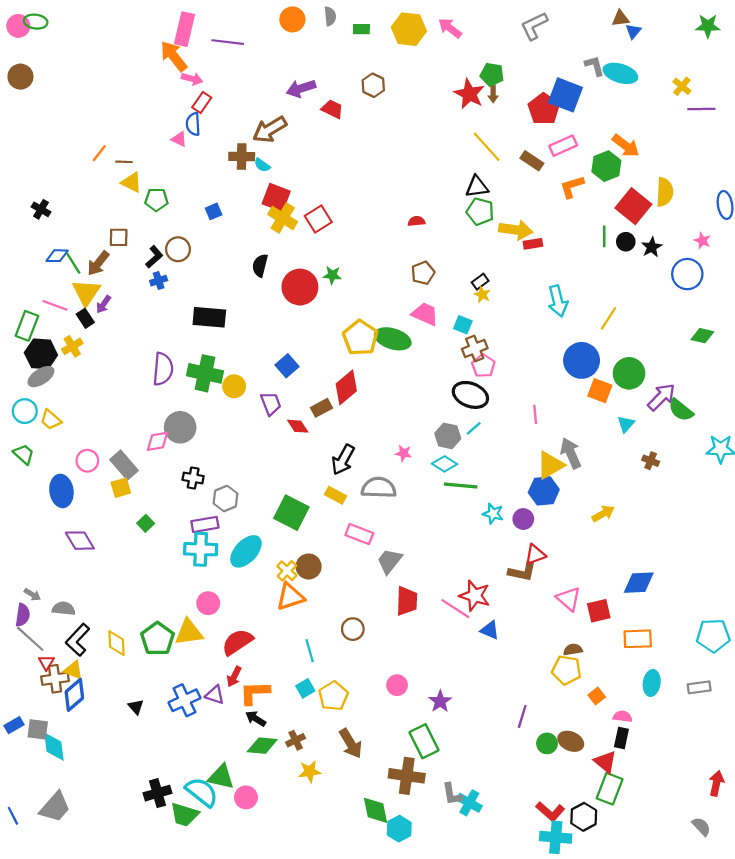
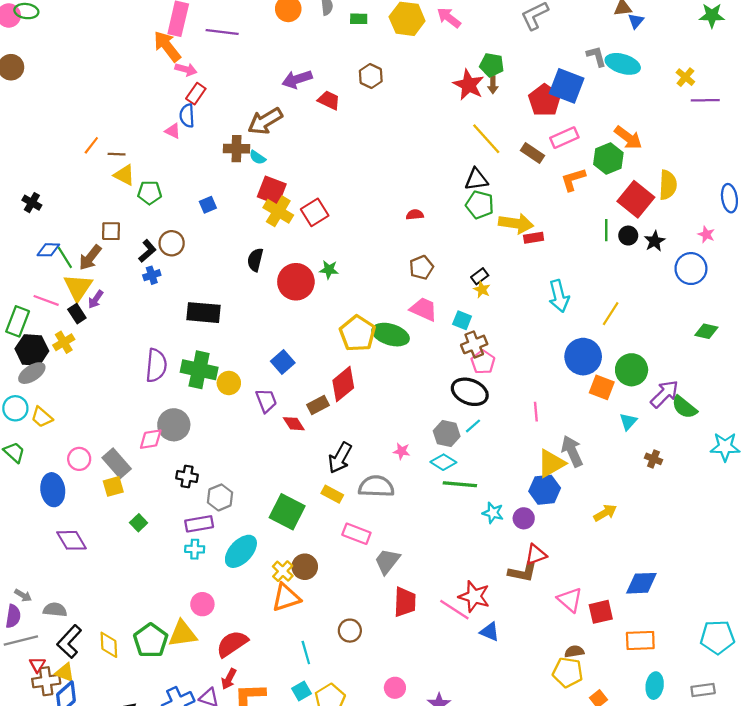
cyan cross: (201, 549) -> (195, 549), size x0.6
gray line: (30, 639) -> (21, 640), turned -56

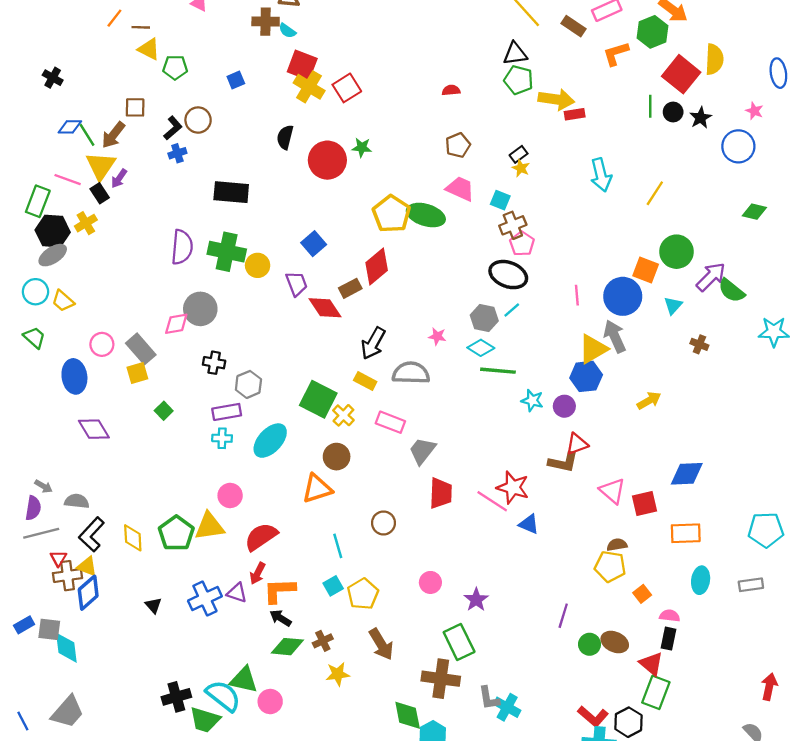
blue circle: (583, 357) -> (623, 296), moved
red diamond: (294, 424) -> (325, 308), size x1.4
yellow cross: (283, 571) -> (343, 415), moved

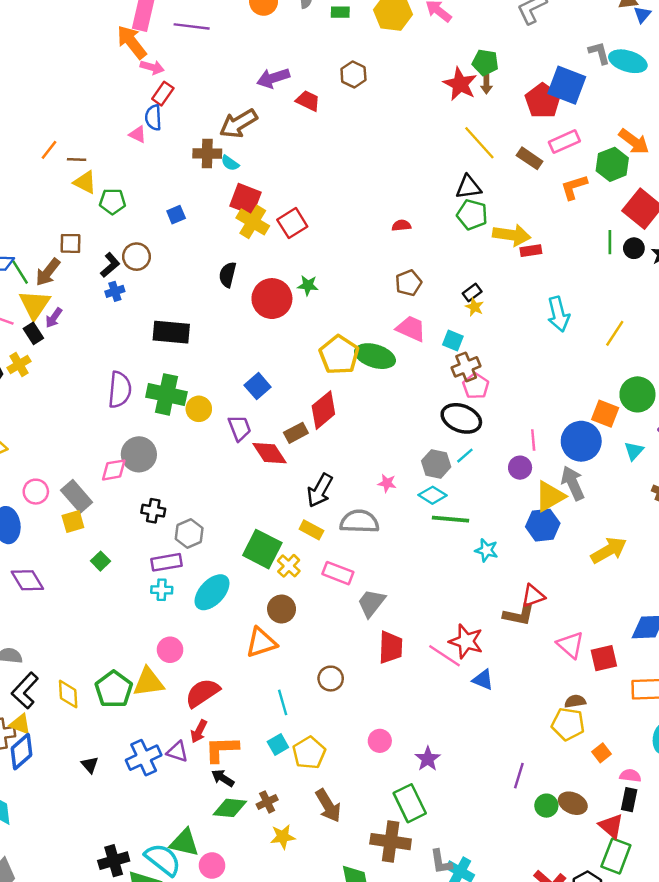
yellow arrow: (649, 400) -> (609, 550), size x1.4
purple circle: (564, 406) -> (520, 468), moved

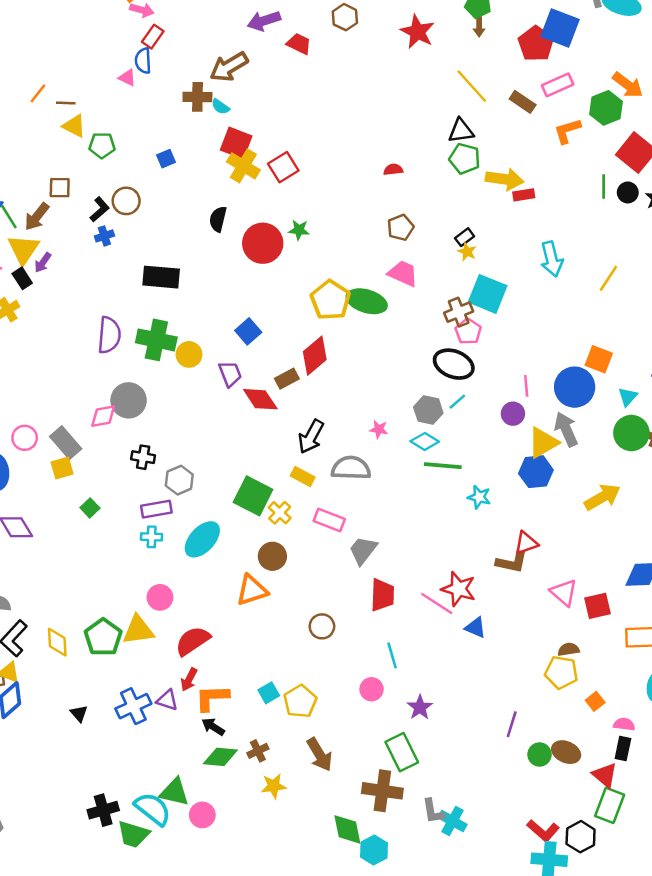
red star: (460, 84) -> (417, 32), moved
cyan square: (453, 341) -> (488, 294), moved, size x1.8
green circle: (637, 394) -> (631, 433), moved
cyan line: (283, 702) -> (392, 655), moved

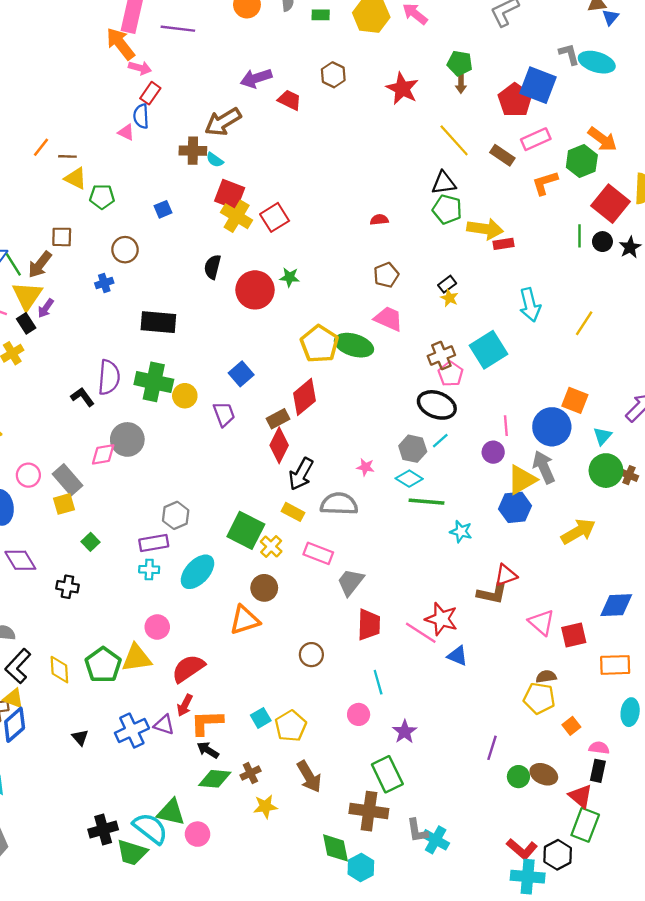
black L-shape: (100, 209) -> (82, 397), moved, turned -85
cyan square: (488, 294) -> (489, 350), moved, turned 36
red diamond: (260, 399) -> (279, 445), moved, turned 60
black cross: (143, 457) -> (67, 587), moved

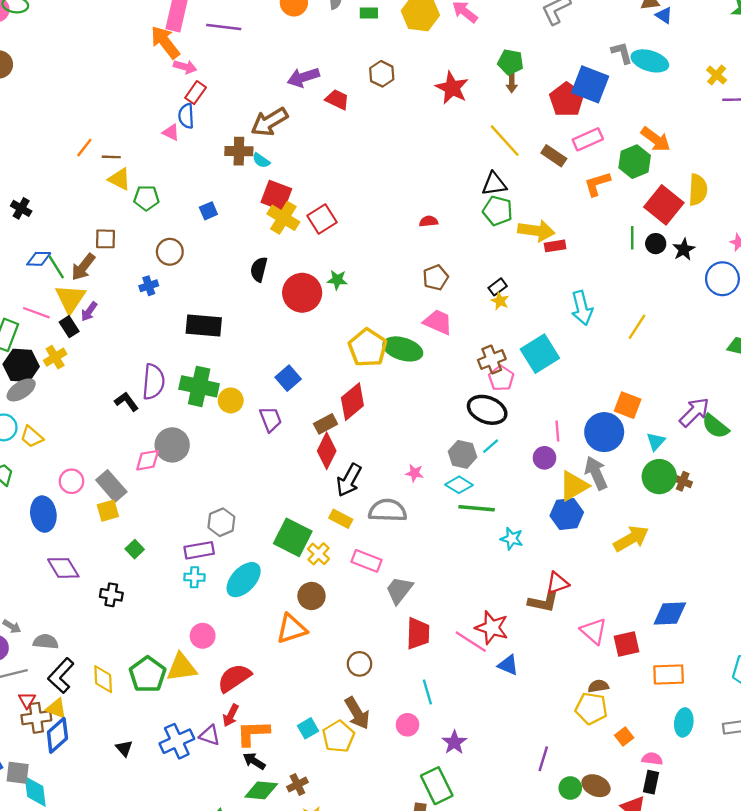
blue triangle: (611, 17) -> (664, 15), turned -36
brown arrow: (309, 777) -> (357, 713), moved

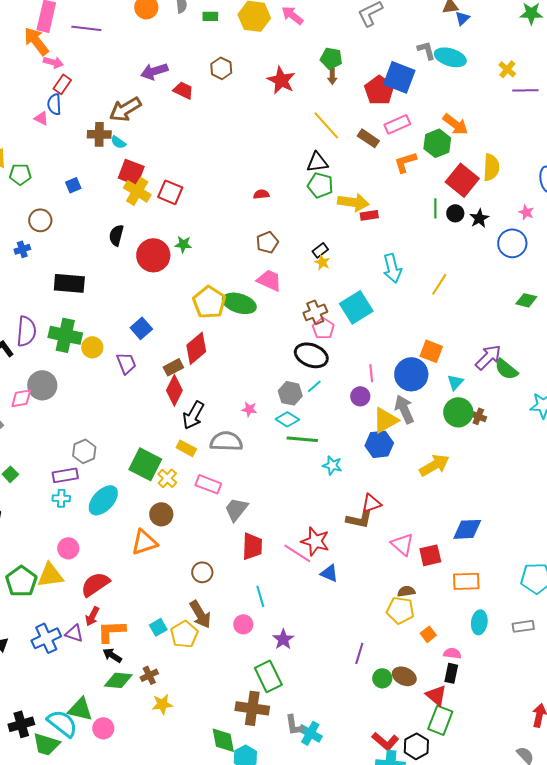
blue triangle: (664, 15) -> (462, 18), turned 42
red square: (322, 219) -> (170, 192), turned -35

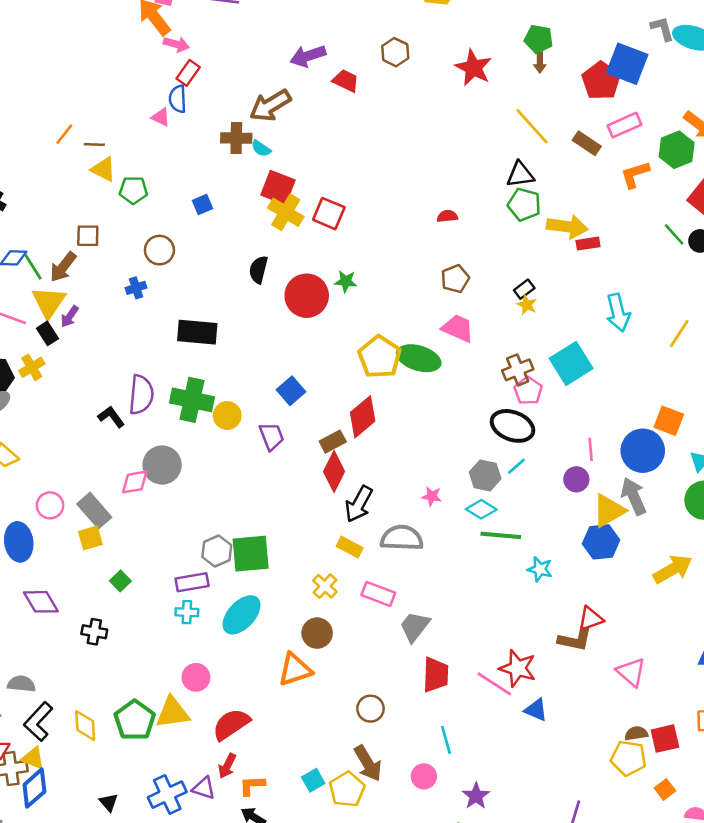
green line: (435, 208) -> (674, 234), turned -42
green square: (145, 464) -> (251, 554), moved, turned -32
red square: (430, 555) -> (665, 739), moved
orange L-shape: (111, 631) -> (252, 785), size x0.7

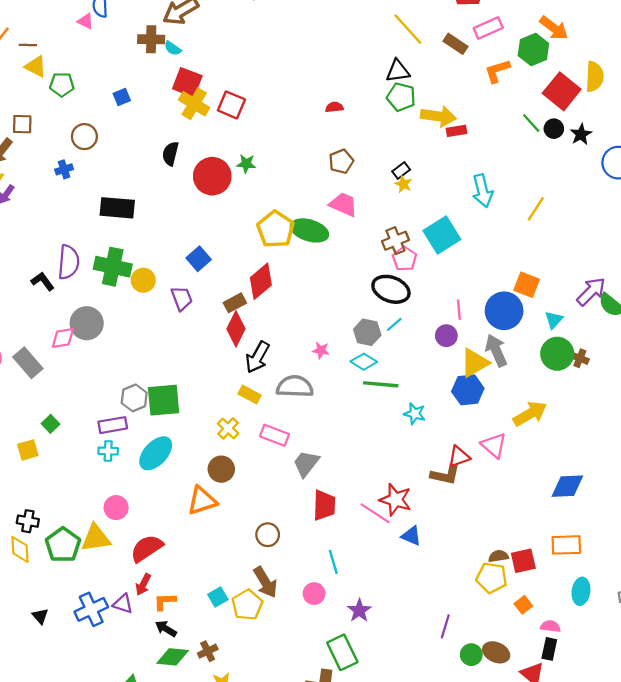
yellow square: (90, 538) -> (28, 450), moved
black cross: (94, 632) -> (28, 521), moved
pink triangle: (631, 672) -> (494, 445), moved

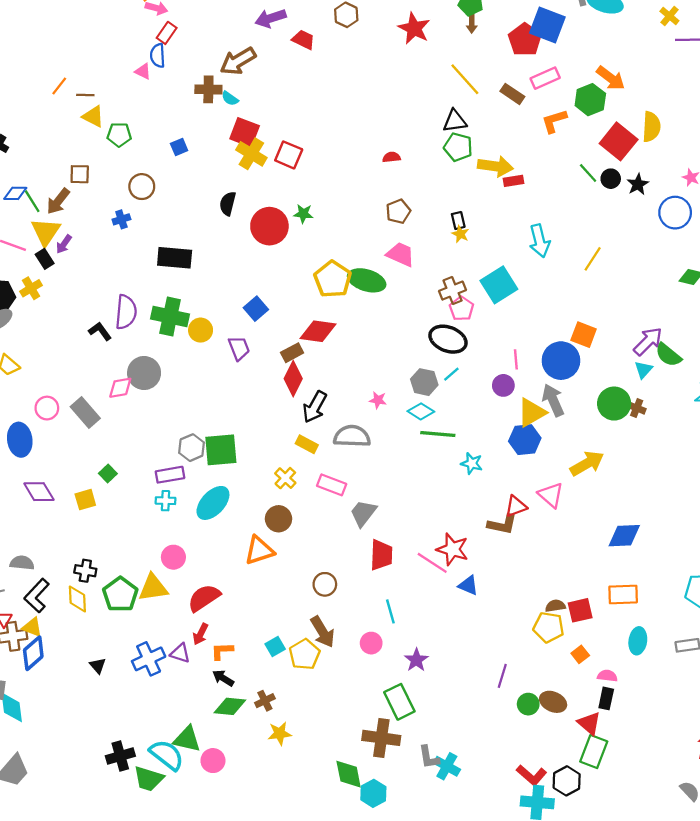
black rectangle: (401, 171) -> (458, 220), turned -66
red diamond: (261, 281) -> (318, 331), turned 48
cyan triangle: (554, 320) -> (643, 370), moved

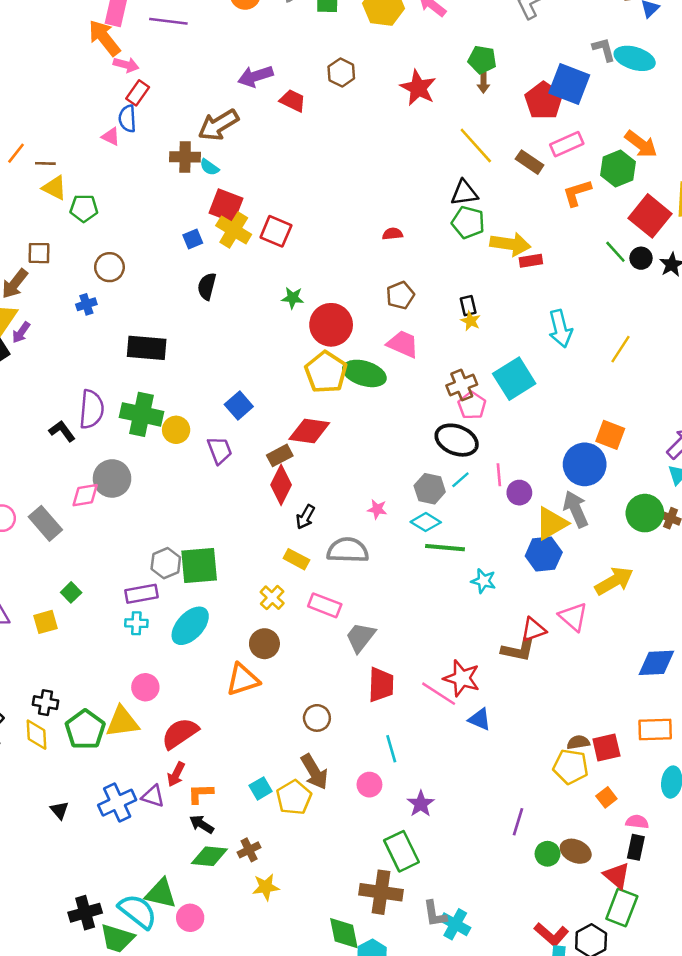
blue square: (179, 147) -> (193, 239), moved
red circle: (269, 226) -> (331, 325), moved
pink line: (516, 359) -> (499, 475), moved
black arrow: (315, 407) -> (305, 517), size x0.7

